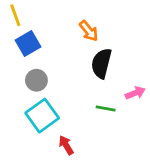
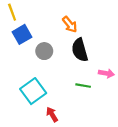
black semicircle: (101, 63) -> (80, 50), turned -30
gray circle: (36, 80) -> (44, 51), moved
pink arrow: (135, 93) -> (106, 73), turned 32

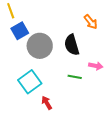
orange arrow: (70, 24) -> (91, 22), moved
gray circle: (44, 51) -> (40, 46), size x1.6

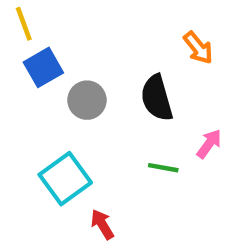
gray circle: (40, 46) -> (87, 100), size x0.7
pink arrow: (96, 66) -> (209, 144), turned -64

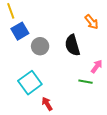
green line: (163, 168) -> (86, 82), moved

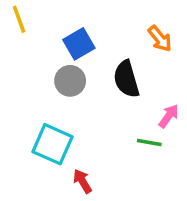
blue square: (20, 31) -> (79, 44), moved
cyan square: (30, 83) -> (52, 144), turned -30

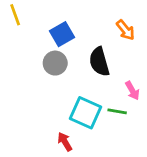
pink arrow: (169, 116) -> (132, 91), turned 114
cyan square: (52, 144) -> (85, 113), moved

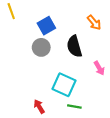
green line: (117, 111) -> (74, 106), moved
red arrow: (65, 142) -> (39, 106), moved

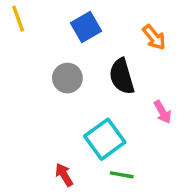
blue square: (46, 26) -> (86, 27), moved
cyan square: (64, 85) -> (105, 139), turned 30

